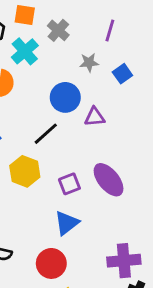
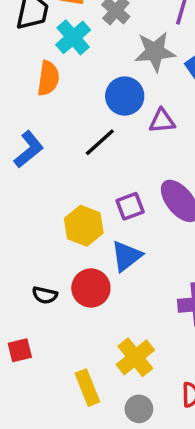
gray star: (89, 63) -> (155, 52), size x1.6
yellow hexagon: (25, 171) -> (84, 226), moved
red circle: (51, 263) -> (91, 288), moved

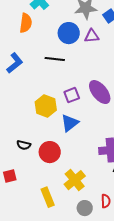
purple triangle: (162, 121) -> (92, 36), moved
black line: (100, 142) -> (55, 59), turned 48
red circle: (91, 288) -> (50, 152), moved
gray circle: (139, 409) -> (85, 208), moved

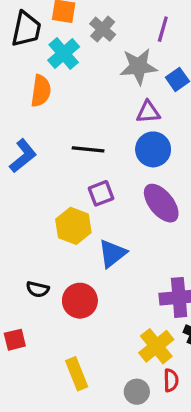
blue circle: (69, 33) -> (153, 149), moved
purple square: (72, 95) -> (101, 193), moved
yellow cross: (75, 180) -> (156, 346), moved

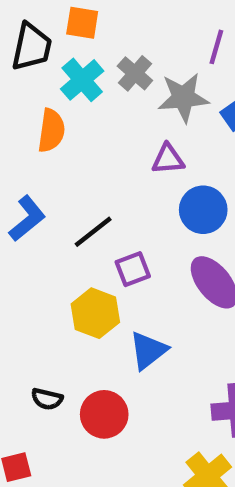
gray cross: (103, 29) -> (135, 73), moved
purple triangle: (148, 112) -> (168, 159), moved
black line: (88, 149) -> (93, 232), moved, turned -44

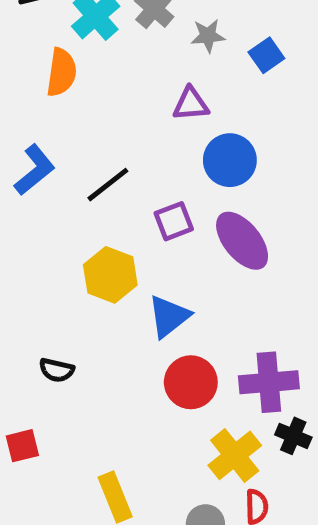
gray star: (183, 98) -> (208, 36), size x0.6
purple square: (133, 269) -> (174, 221), moved
red circle: (104, 414) -> (191, 382), moved

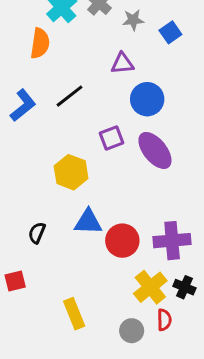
black line: (108, 185) -> (69, 96), moved
blue triangle: (169, 316) -> (88, 222), moved, turned 40
black semicircle: (57, 370) -> (37, 233), turned 100
black cross: (293, 436) -> (184, 287), moved

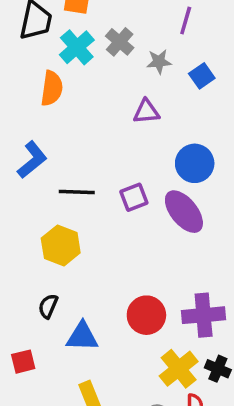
black line: (69, 96) -> (77, 192), moved, turned 40
blue circle: (147, 99) -> (195, 163), moved
yellow hexagon: (71, 172) -> (61, 246), moved
blue triangle: (88, 222) -> (82, 337), moved

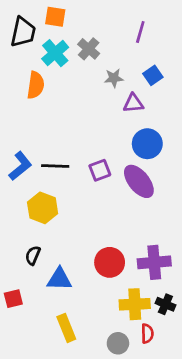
gray star: (159, 62) -> (114, 78), moved
purple triangle: (146, 112) -> (133, 103), moved
blue L-shape: (32, 160) -> (20, 166), moved
yellow cross: (179, 369) -> (135, 304), turned 36

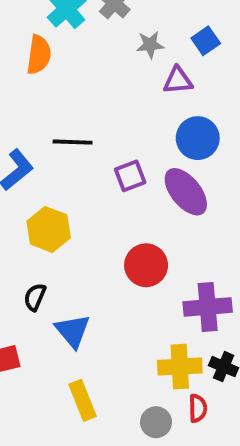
black line: (55, 166) -> (73, 142), moved
red circle: (110, 262) -> (146, 265), moved
blue triangle: (59, 279) -> (73, 331), turned 48

